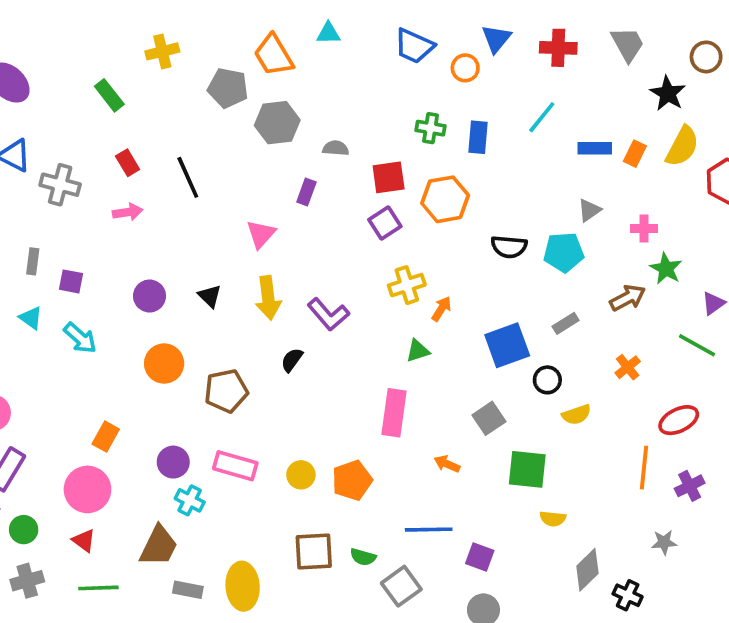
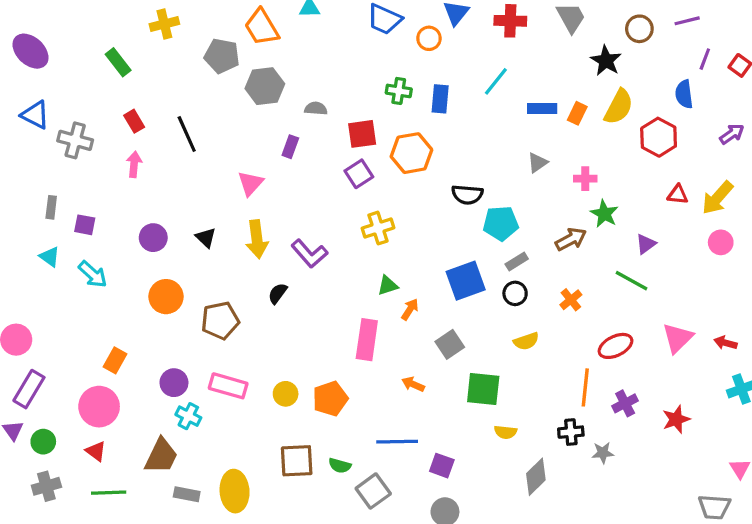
pink arrow: (128, 212) -> (134, 164), turned -75
cyan pentagon: (564, 252) -> (501, 223), moved
orange arrow: (441, 309) -> (410, 309), moved
black circle: (547, 380) -> (515, 293), moved
black cross: (628, 595) -> (571, 432), moved, turned -30

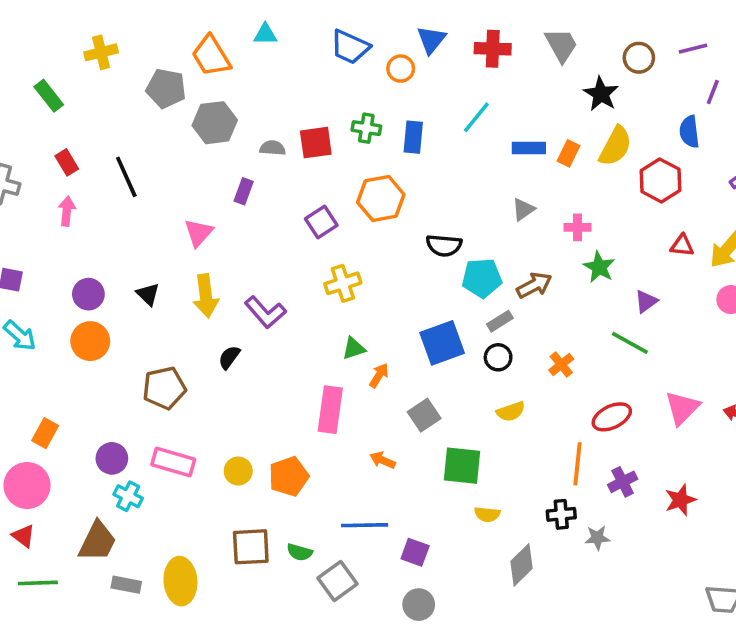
red square: (362, 134) -> (316, 143), moved
brown arrow: (571, 239) -> (534, 285), moved
orange circle: (166, 297) -> (90, 341), moved

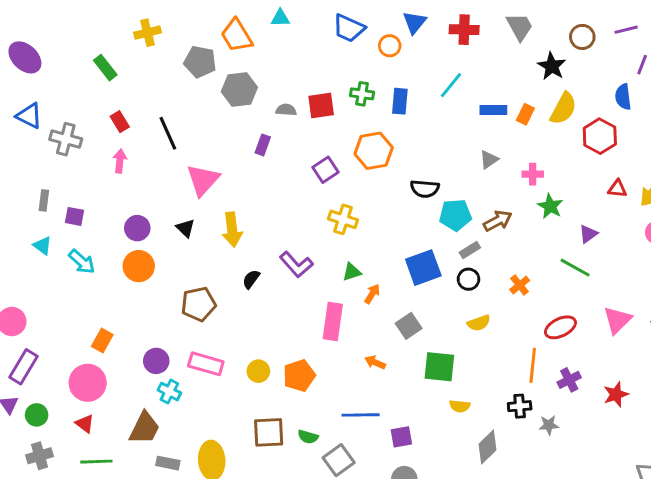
pink triangle: (199, 233) -> (203, 180), moved, size x1.4
yellow cross: (343, 283) -> (343, 219), turned 36
purple L-shape: (265, 312) -> (296, 265), moved
purple square: (415, 552) -> (401, 437), turned -30

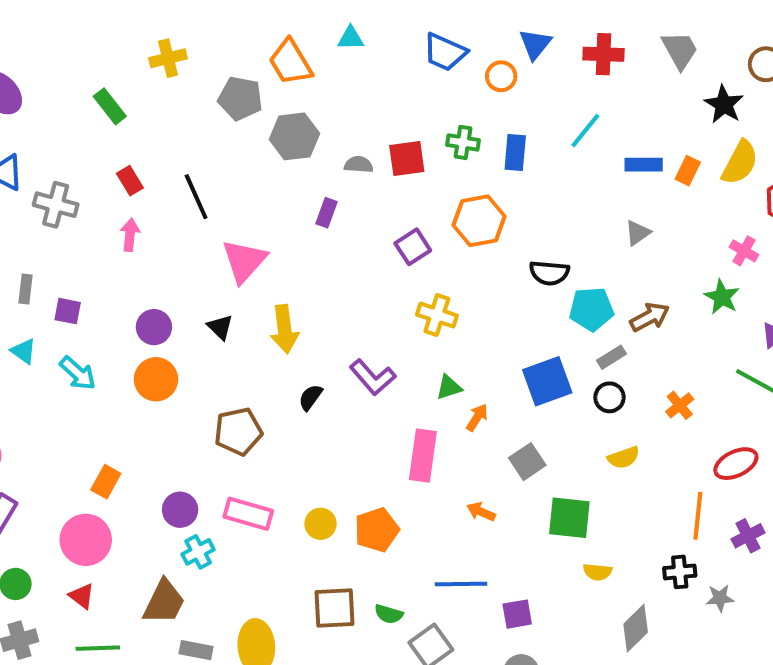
pink cross: (533, 174) -> (744, 251), moved, turned 30
cyan cross: (169, 392) -> (198, 552), turned 35

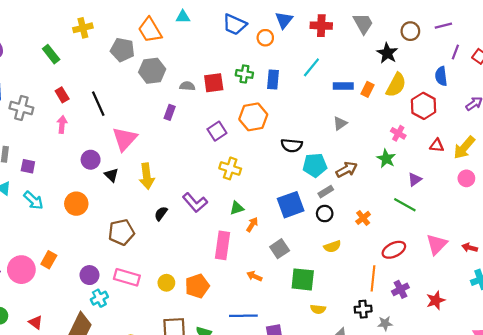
purple circle: (154, 327) -> (91, 160), moved
pink circle: (86, 540) -> (21, 270), moved

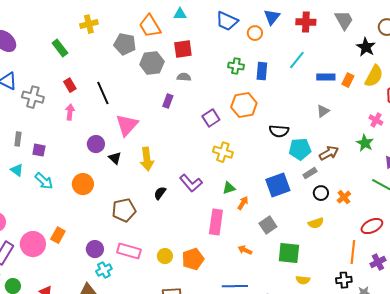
red square: (214, 83) -> (183, 49), moved
black circle: (325, 214) -> (321, 193), moved

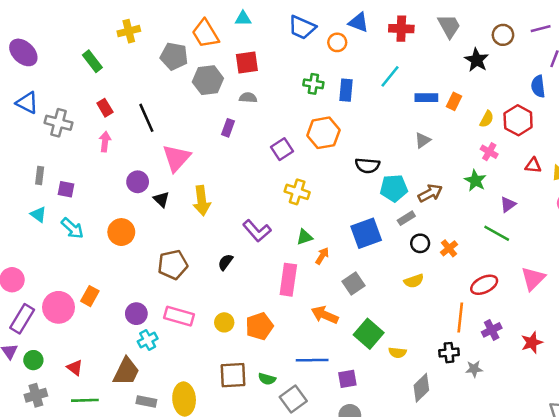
blue triangle: (272, 17) -> (359, 22), turned -48
yellow semicircle: (374, 76) -> (487, 119), moved, size x0.6
black semicircle: (160, 193) -> (225, 262), moved
orange arrow: (245, 250) -> (325, 315), size x1.5
green square: (289, 253) -> (369, 334), moved, turned 35

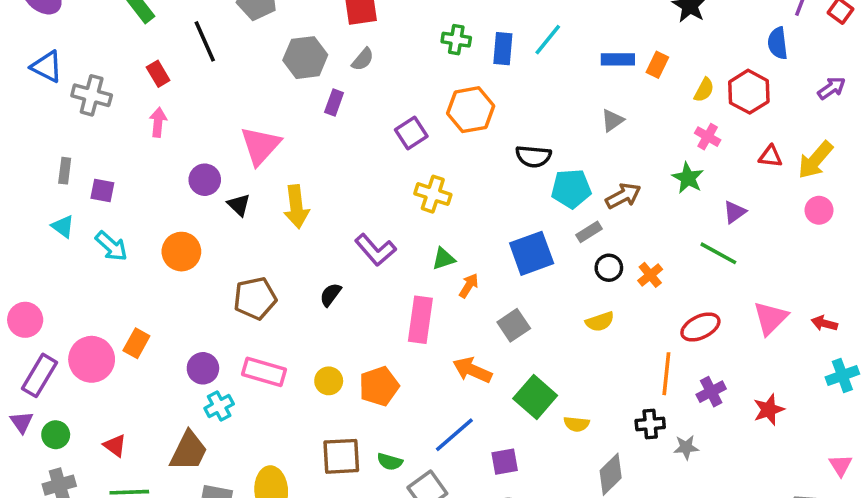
cyan line: (390, 76) -> (548, 40), moved
gray hexagon: (208, 80) -> (305, 58), moved
gray semicircle: (248, 98) -> (363, 59), turned 126
black line: (146, 118) -> (205, 41), moved
blue line: (312, 360) -> (454, 435), turned -40

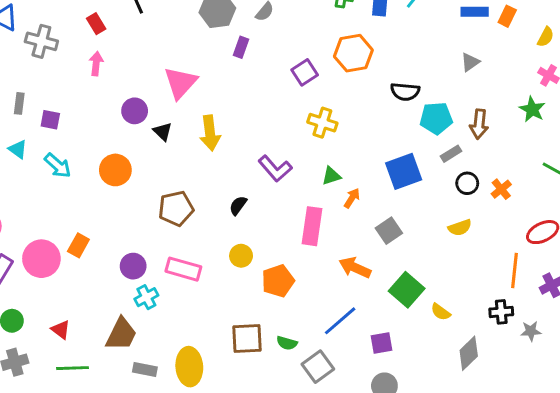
brown arrow: (623, 196) -> (479, 124), turned 124
yellow circle: (329, 381) -> (241, 256), moved
yellow semicircle: (577, 424) -> (441, 312), turned 30

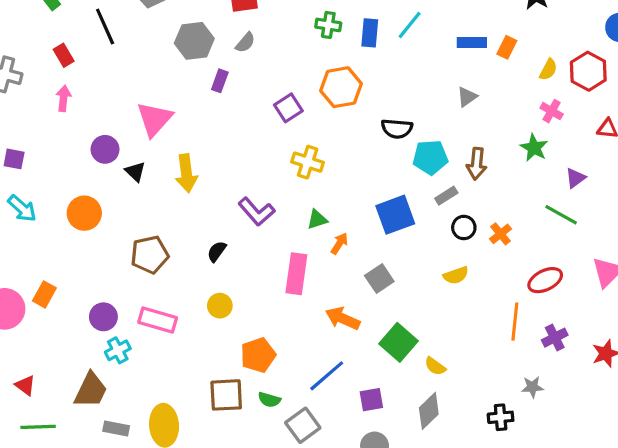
orange pentagon: (278, 281) -> (258, 355), moved
black cross: (501, 312) -> (501, 417), moved
gray diamond: (469, 353) -> (429, 411), moved

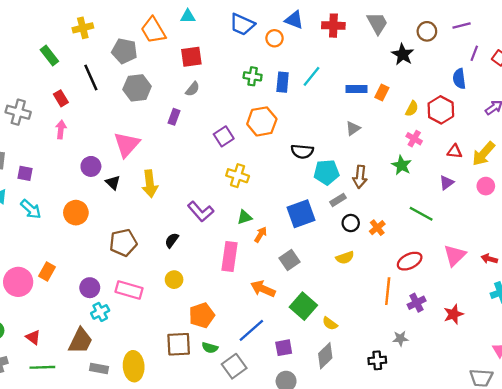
gray hexagon: (194, 41) -> (137, 88), moved
purple triangle: (575, 178) -> (447, 183), moved

